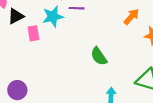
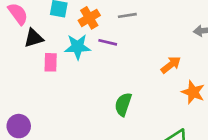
green semicircle: (99, 56) -> (123, 104), turned 42

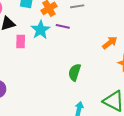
cyan star: (78, 47) -> (40, 30), turned -30

